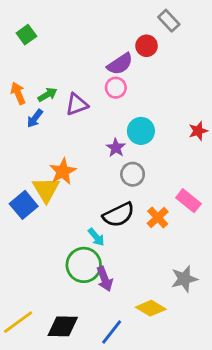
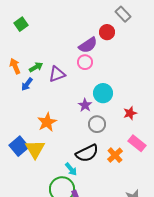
red star: (198, 131) -> (130, 113), moved
yellow triangle: (46, 190) -> (35, 149), moved

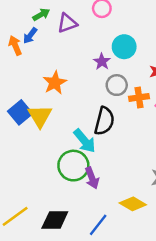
orange arrow: (15, 66) -> (15, 45), moved
black semicircle: (87, 153) -> (104, 121), turned -50
orange cross: (115, 155) -> (139, 97), moved, turned 35
cyan arrow: (71, 169) -> (85, 141), size x1.5

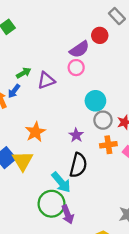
purple star: (102, 62) -> (76, 135), moved
gray circle: (117, 85) -> (103, 120), moved

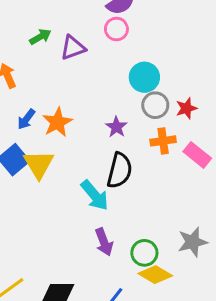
blue arrow: (14, 91) -> (26, 119), moved
green circle: (51, 204) -> (144, 253), moved, size x0.7

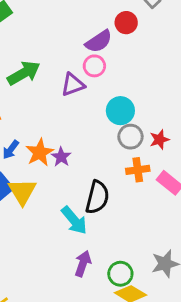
green arrow: (40, 37) -> (24, 73), size x1.6
purple triangle: (73, 48) -> (73, 85), moved
purple star: (116, 127) -> (61, 157), moved
purple arrow: (104, 242) -> (83, 264), turned -140

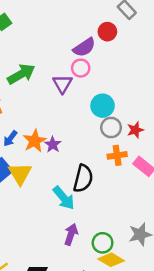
purple triangle: (73, 85) -> (62, 84), turned -40

